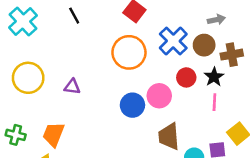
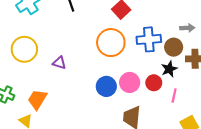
blue cross: (173, 41) -> (149, 39), turned 30
red circle: (186, 77) -> (154, 83), moved
black star: (214, 77) -> (169, 69), moved

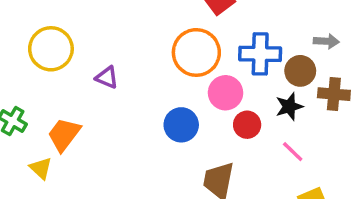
pink circle: (130, 82) -> (226, 93), moved
red circle: (154, 83) -> (247, 125), moved
pink line: (174, 95) -> (293, 152), turned -64

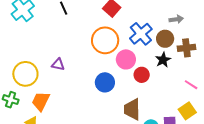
yellow circle: (51, 49) -> (25, 74), moved
blue cross: (260, 54) -> (141, 34), turned -30
pink line: (293, 152) -> (191, 85), moved

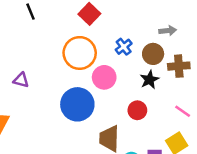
blue cross: (141, 34) -> (124, 47), size x0.6
red circle: (142, 75) -> (137, 110), moved
blue circle: (105, 82) -> (77, 104), size x1.4

